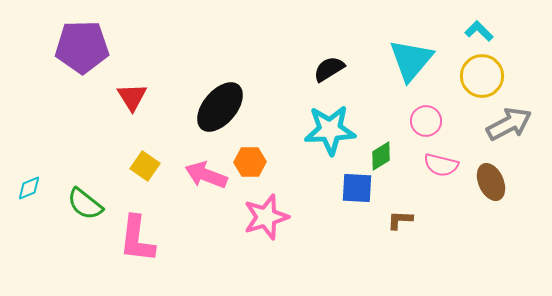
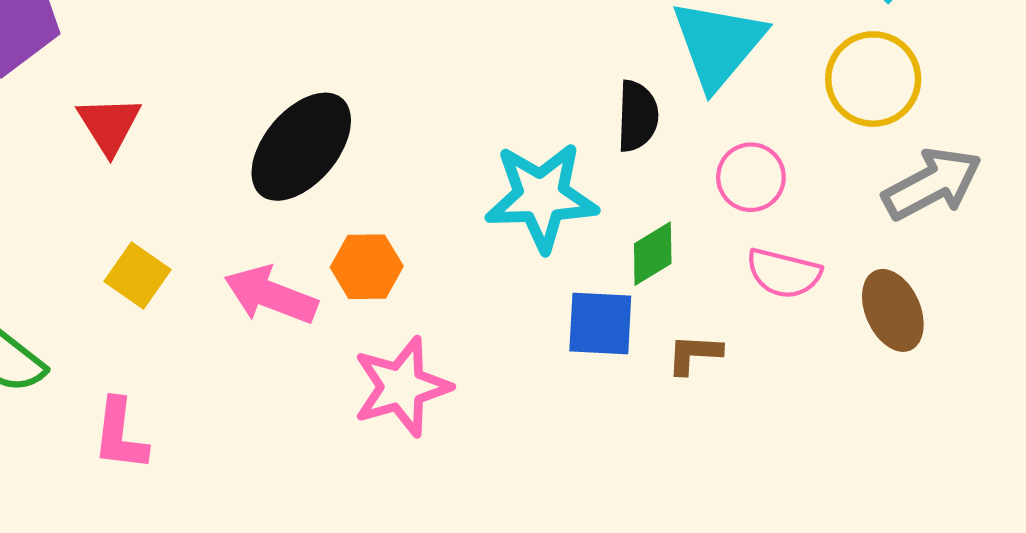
black semicircle: (329, 69) -> (637, 116), moved, turned 124
brown L-shape: (400, 220) -> (694, 354), moved
pink L-shape: (137, 239) -> (120, 435), size x0.7

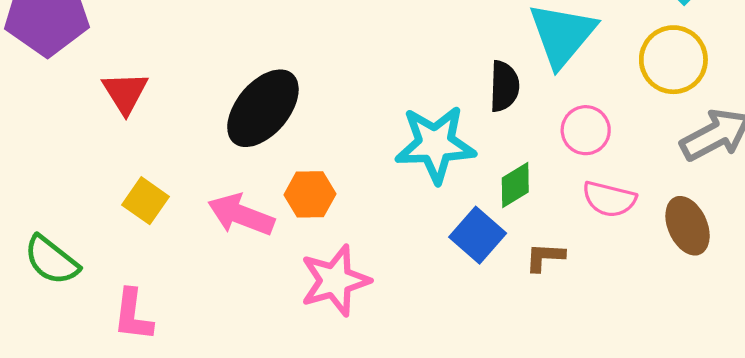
blue square: (600, 323) -> (478, 235), turned 38

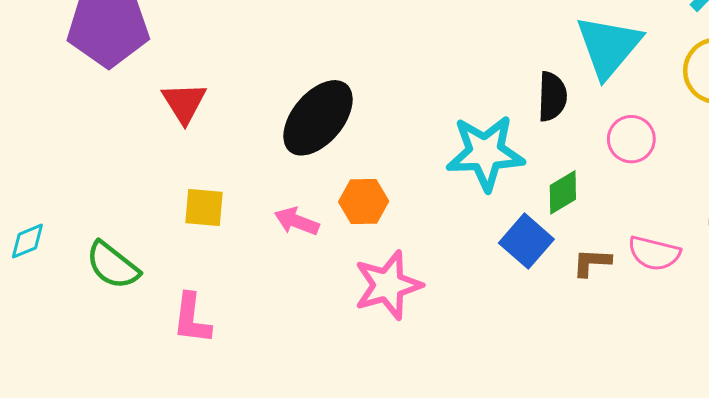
pink semicircle: (609, 199) -> (654, 253), moved
yellow square: (145, 201) -> (204, 208), turned -30
pink arrow: (241, 215) -> (297, 221), size x0.7

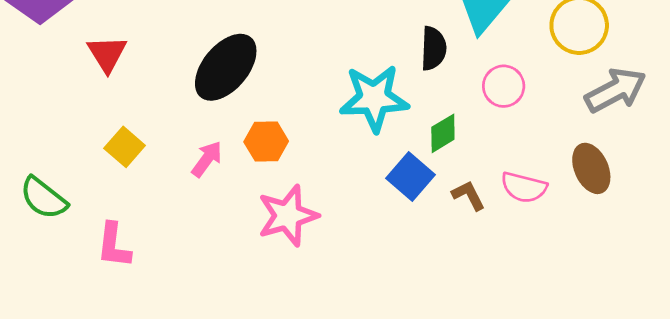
yellow square: (204, 208) -> (125, 147), turned 36
pink arrow: (297, 221) -> (207, 159), turned 105
brown L-shape: (592, 262) -> (469, 195), turned 60

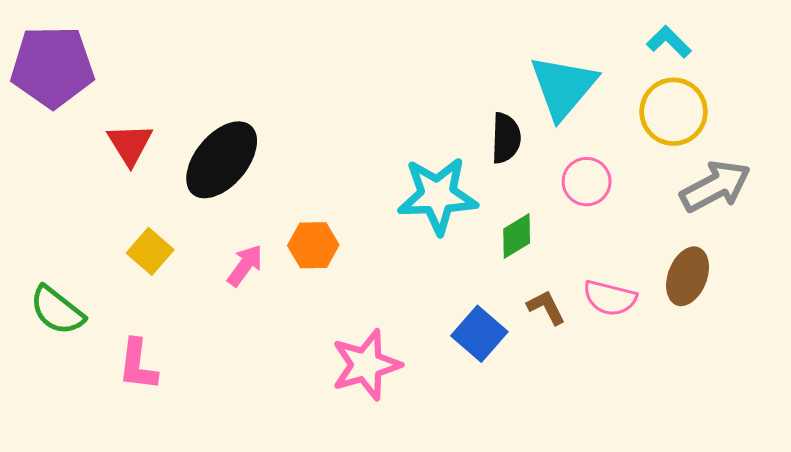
black ellipse: (226, 67) -> (222, 160), moved
brown ellipse: (591, 168) -> (688, 276), turned 45
blue square: (411, 177) -> (479, 334), moved
pink star: (288, 216) -> (366, 365), moved

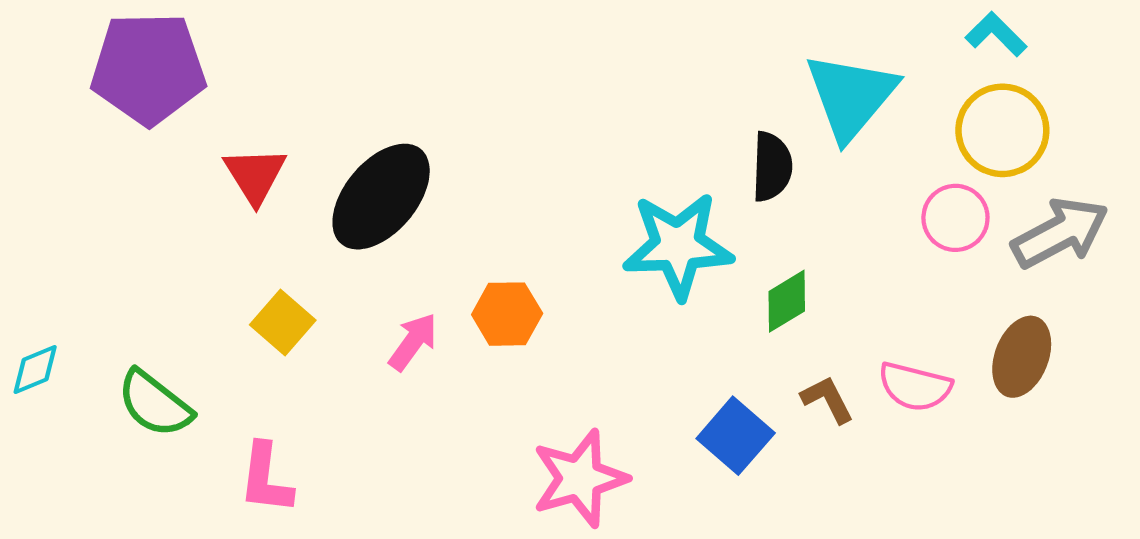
pink circle: (587, 182) -> (955, 218), moved

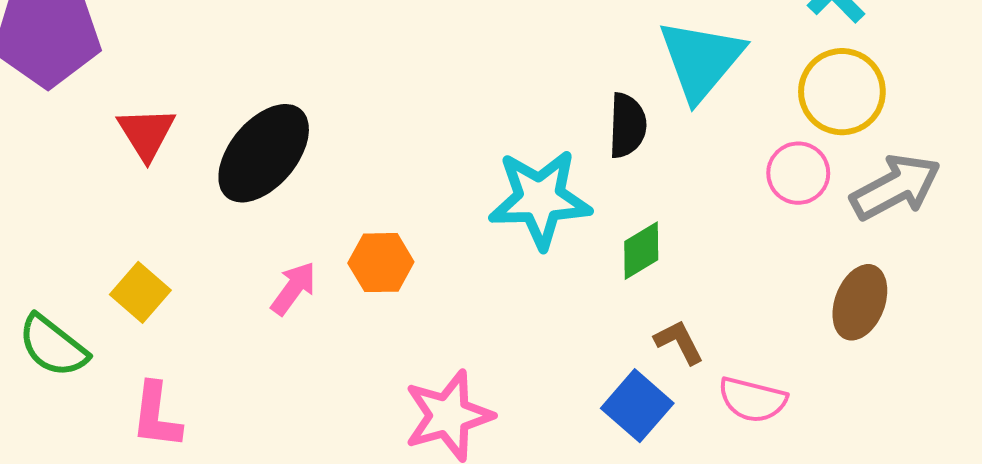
yellow square: (283, 323) -> (140, 292), moved
pink semicircle: (915, 387) -> (753, 400), moved
blue square: (736, 436) -> (637, 406), moved

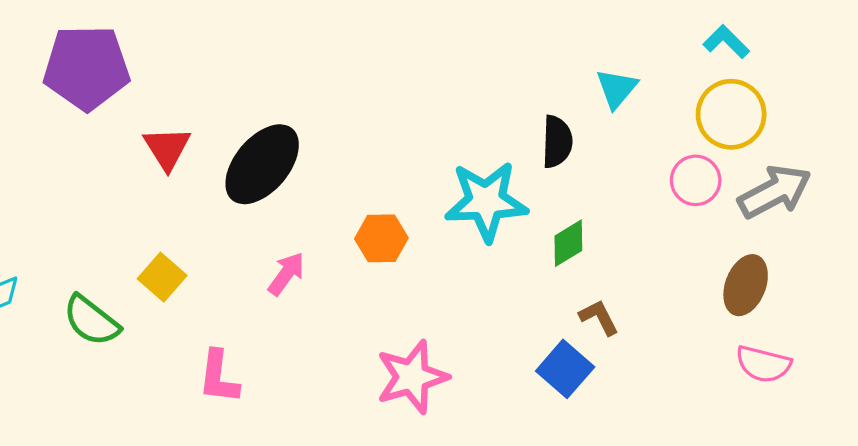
cyan triangle: (701, 60) -> (617, 88), size x0.6
orange hexagon: (381, 263) -> (381, 238), moved
pink semicircle: (753, 400) -> (763, 364), moved
pink L-shape: (156, 416) -> (219, 377), moved

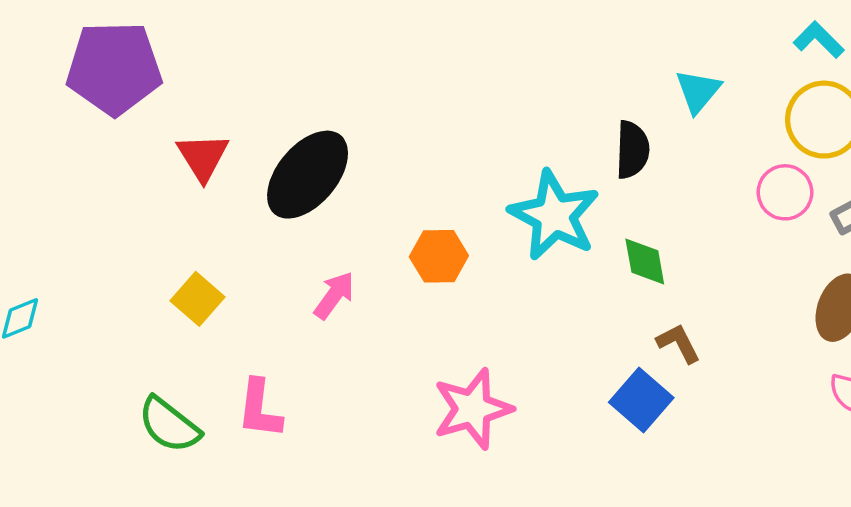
cyan star: (486, 201) -> (554, 215), turned 30
green diamond: (568, 243) -> (645, 262), turned -69
green semicircle: (91, 321) -> (169, 425), moved

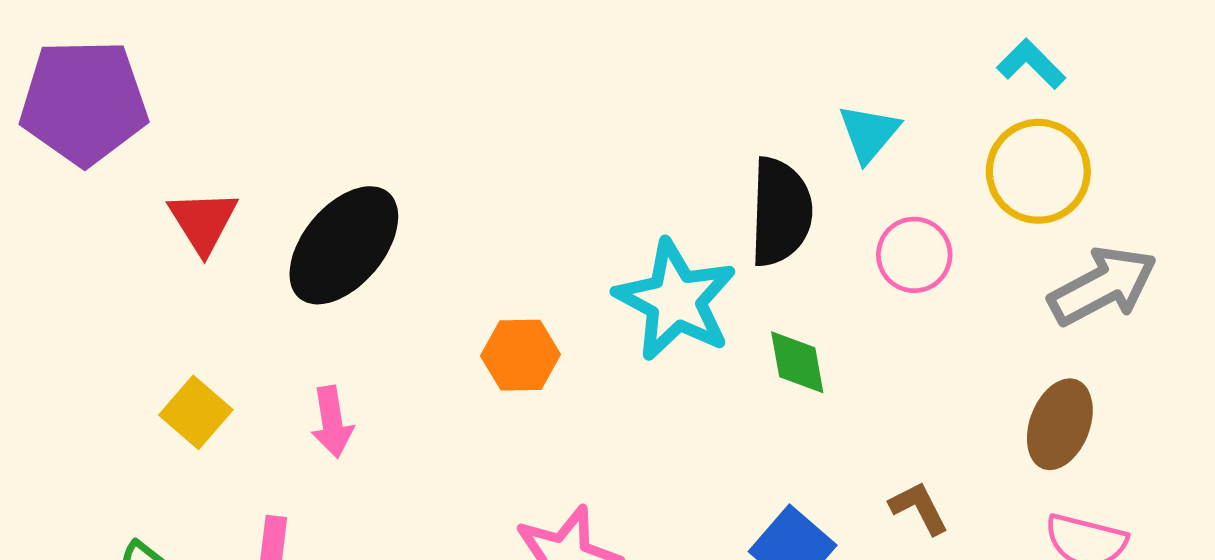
black semicircle: (632, 150) -> (781, 212), size x1.4
pink circle: (785, 192) -> (914, 255), moved
pink arrow: (334, 295) -> (332, 422), moved, turned 135
brown L-shape: (678, 343) -> (919, 508), moved

